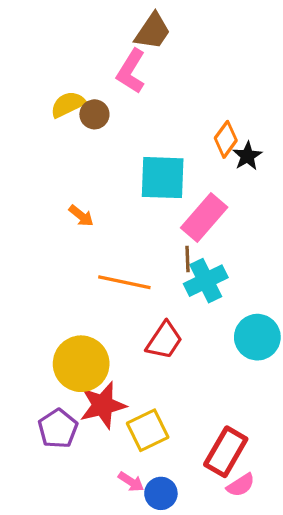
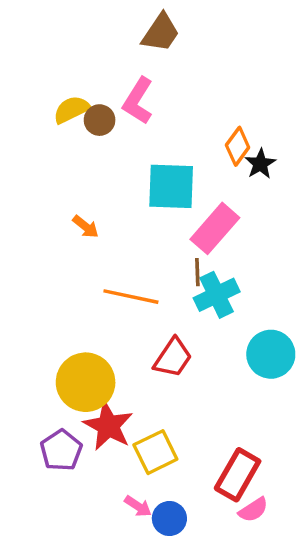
pink L-shape: (131, 71) -> (138, 101), moved
red star: (103, 405) -> (108, 426), turned -30

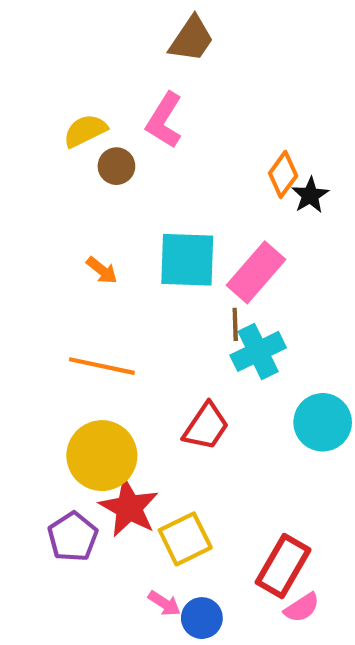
brown circle: (100, 120) -> (116, 166), moved
cyan square: (171, 186) -> (187, 260), moved
orange line: (131, 297) -> (102, 366), moved

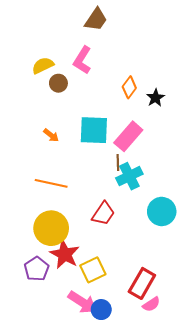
orange diamond: (283, 174) -> (129, 87), moved
pink arrow: (164, 603) -> (82, 302), size x1.8

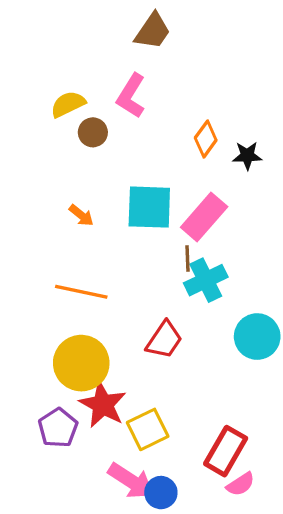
black star: (155, 98) -> (247, 156), turned 30

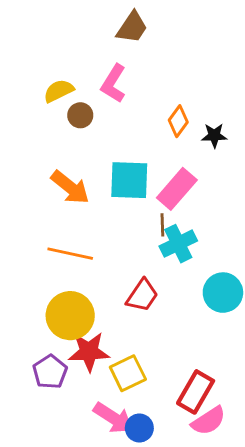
orange arrow: (81, 215) -> (70, 187), size x1.8
red star: (103, 405) -> (89, 352), turned -30
pink semicircle: (241, 484) -> (209, 421), size x1.4

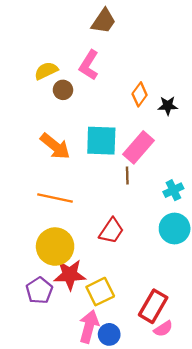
cyan cross: (178, 244) -> (173, 190), moved, size x0.7
pink arrow: (113, 418) -> (89, 327), turned -108
pink semicircle: (209, 421) -> (163, 329), size x0.7

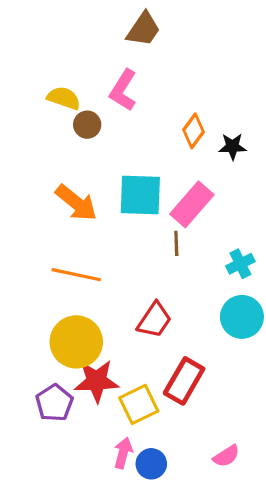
yellow semicircle: (46, 71) -> (64, 98), turned 45
red rectangle: (153, 306) -> (184, 381), moved
pink arrow: (89, 327) -> (123, 453), size x0.7

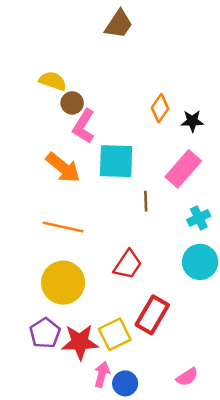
pink L-shape: (123, 90) -> (84, 126), moved
pink rectangle: (192, 204) -> (183, 169), moved
red star: (97, 381) -> (80, 342), moved

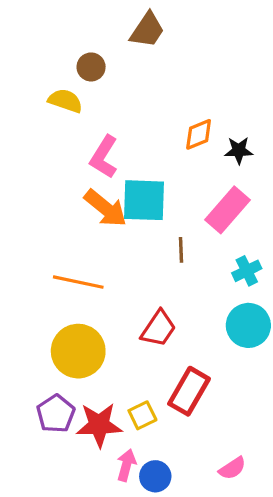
brown circle: (72, 103) -> (91, 67), moved
orange diamond: (160, 108) -> (199, 134), turned 32
orange arrow: (63, 168) -> (106, 208), moved
yellow square: (115, 334) -> (142, 415), size x0.7

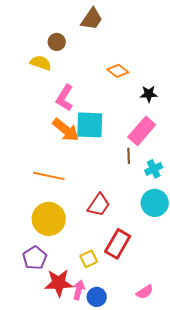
orange diamond: (199, 134) -> (118, 71), moved, turned 60
brown line: (181, 250) -> (129, 156), moved
red star: (99, 425) -> (59, 283), moved

